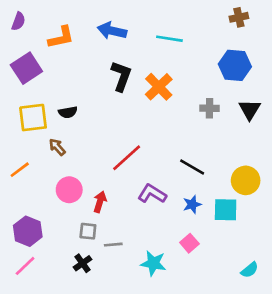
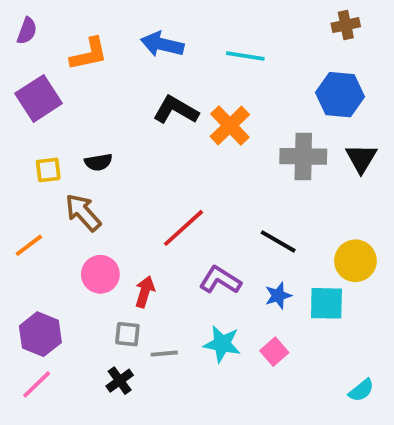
black L-shape: (121, 76) -> (176, 110), turned -80
gray cross: (210, 108) -> (303, 156), size x1.6
yellow square: (33, 118) -> (48, 170), size x0.6
brown arrow: (57, 147) -> (83, 212), size x1.5
cyan star: (153, 263) -> (222, 344), moved

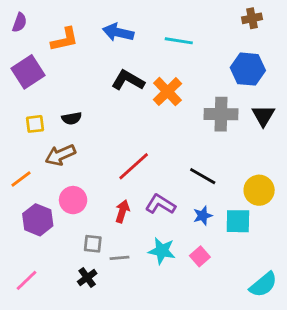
brown arrow: (83, 212) -> (60, 155), turned -72
red arrow: (145, 292) -> (122, 211), moved
purple hexagon: (40, 334) -> (38, 220), moved
cyan semicircle: (361, 390) -> (263, 285), size x1.5

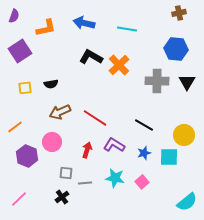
brown arrow: (60, 155) -> (60, 112), moved
red line: (134, 166) -> (95, 118), turned 75

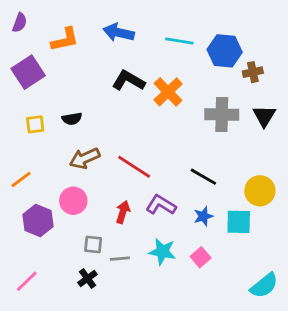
brown cross: (179, 13) -> (253, 72), moved
blue hexagon: (176, 49) -> (225, 51), moved

